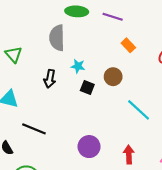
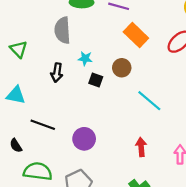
orange rectangle: (128, 45) -> (136, 35), size x1.6
purple circle: (89, 147) -> (84, 139), moved

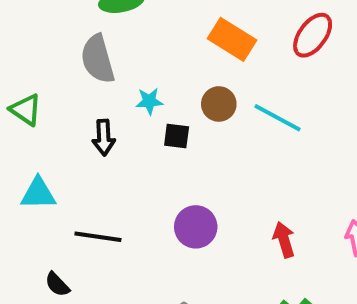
cyan line: (149, 101) -> (278, 118), moved
purple circle: (84, 139) -> (196, 227), moved

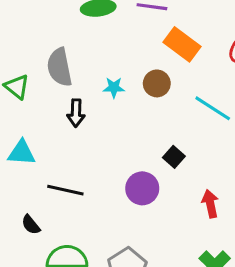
gray semicircle: (98, 59) -> (60, 67), moved
brown circle: (219, 104) -> (157, 83), moved
black square: (177, 136) -> (174, 157), moved, turned 30

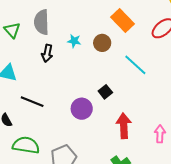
red arrow: (210, 204) -> (124, 126), size x1.4

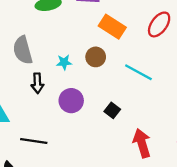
purple circle: (82, 109) -> (71, 101), moved

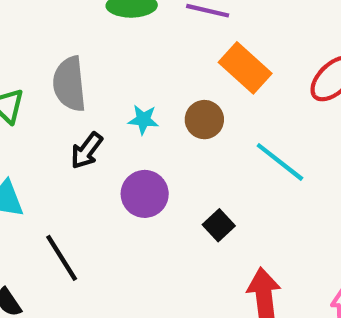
black arrow: (37, 83) -> (87, 151), turned 30
black line: (34, 141) -> (62, 258), turned 40

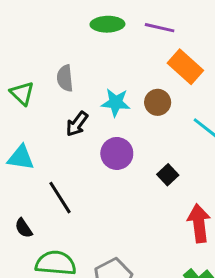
gray semicircle: (69, 84) -> (65, 78), size x0.7
cyan star: (143, 120) -> (116, 103), size x1.4

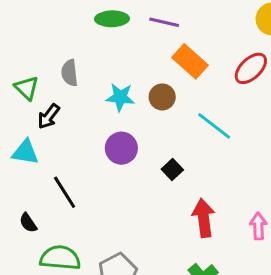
black arrow: (77, 124) -> (49, 116), moved

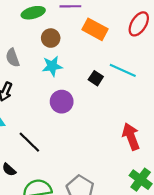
brown circle: (162, 97) -> (51, 38), moved
black square: (172, 169) -> (96, 78), moved

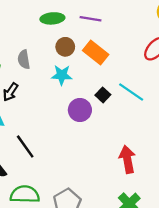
orange rectangle: (95, 29) -> (96, 52), moved
purple circle: (62, 102) -> (80, 110), moved

